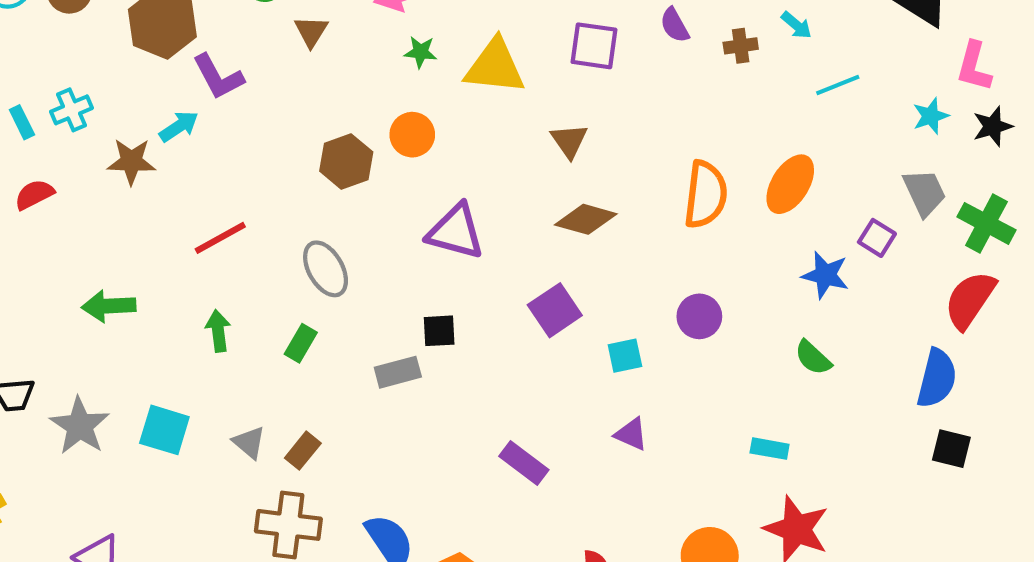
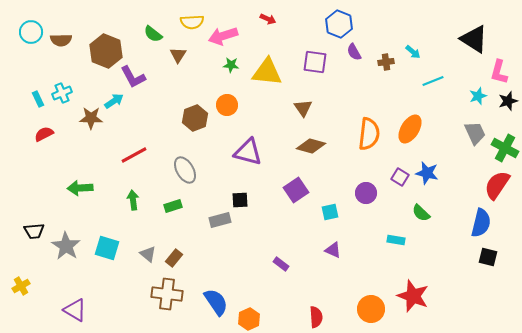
purple square: (877, 238) -> (400, 177), moved
green rectangle: (301, 343) -> (173, 206), turned 42
cyan rectangle: (770, 449) -> (396, 240), moved
purple rectangle: (524, 463) -> (281, 264), size x0.7

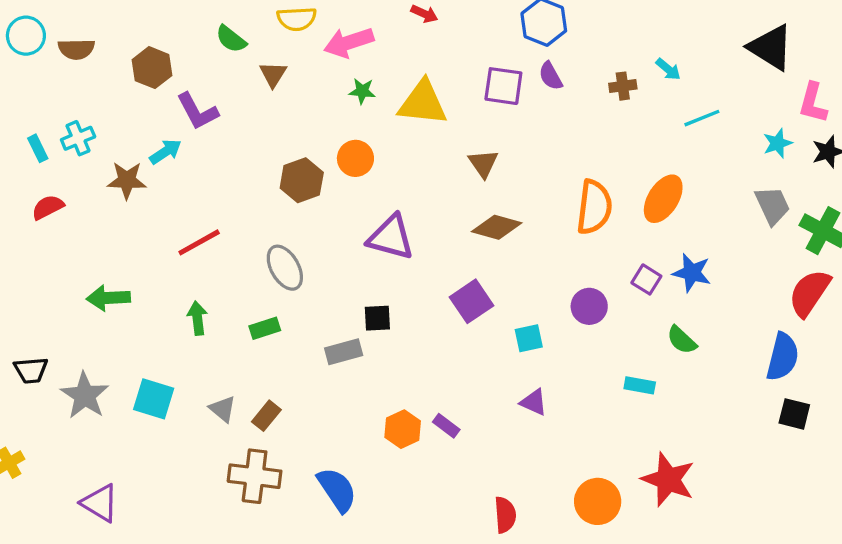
brown hexagon: (106, 51) -> (152, 68), size x0.7
purple semicircle: (354, 52) -> (551, 76), moved
orange hexagon: (249, 319) -> (403, 429), moved

